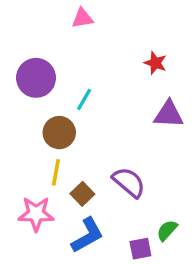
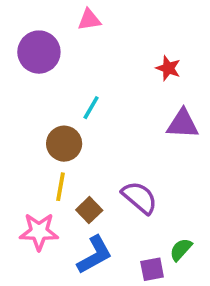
purple circle: (36, 78) -> (39, 52), moved

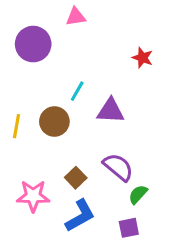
purple triangle: (183, 124) -> (111, 111), moved
yellow line: (61, 187) -> (16, 126), moved
green semicircle: (181, 250) -> (138, 194), moved

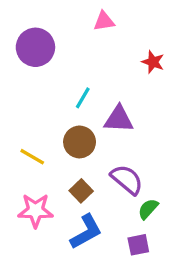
pink triangle: (76, 17) -> (104, 21), moved
brown circle: (54, 122) -> (80, 142), moved
yellow line: (16, 126) -> (32, 157), moved, turned -70

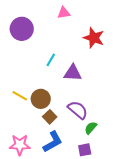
red star: (153, 62) -> (94, 38), size x1.5
brown circle: (80, 142) -> (41, 99), moved
pink star: (35, 211) -> (20, 145), moved

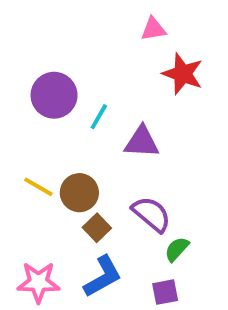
pink triangle: (64, 13) -> (153, 29), moved
purple circle: (22, 29) -> (54, 95), moved

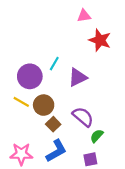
purple circle: (54, 95) -> (30, 76), moved
purple triangle: (142, 142) -> (78, 77), turned -30

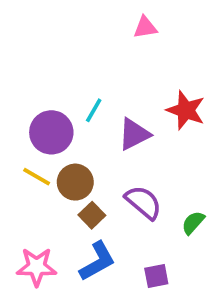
red star: (100, 40) -> (186, 110), moved
green semicircle: (97, 136) -> (193, 223), moved

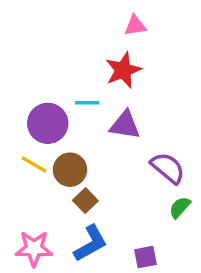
cyan line: (94, 110) -> (87, 103), turned 60
red star: (186, 110) -> (123, 70), moved, turned 30
purple triangle: (134, 134) -> (125, 125), turned 36
purple semicircle: (143, 202) -> (168, 168), moved

